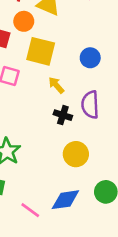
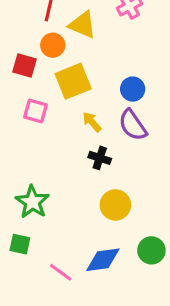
yellow square: (41, 51) -> (73, 81), turned -36
purple semicircle: (90, 105) -> (133, 125), moved, turned -32

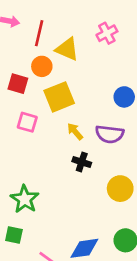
blue circle: (133, 89) -> (124, 97), moved
purple semicircle: (133, 125) -> (110, 134), turned -48
yellow circle: (115, 205) -> (120, 189), moved

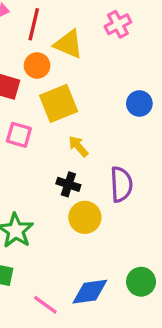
purple semicircle: (110, 134) -> (121, 184), moved, turned -100
black cross: (82, 162) -> (68, 184), moved
yellow circle: (120, 189) -> (85, 217), moved

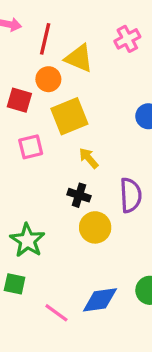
pink square: (19, 135) -> (31, 147), turned -30

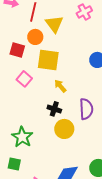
yellow triangle: (79, 58) -> (54, 24), turned 30
yellow square: (69, 116) -> (48, 60), turned 30
pink square: (31, 147) -> (24, 79), turned -35

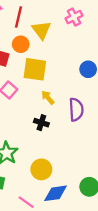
purple semicircle: (86, 109) -> (76, 110), moved
yellow circle: (64, 129) -> (41, 169), moved

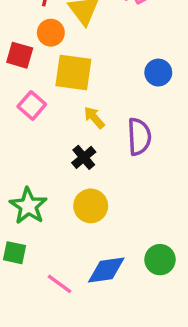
black cross: (41, 123) -> (84, 157), turned 32
yellow circle: (41, 169) -> (91, 206), moved

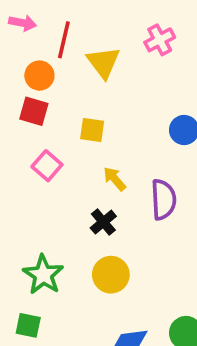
orange circle: (51, 33) -> (39, 76), moved
yellow square: (73, 73) -> (92, 130), size x0.6

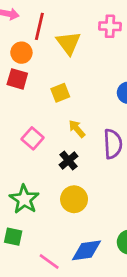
pink cross: (160, 40) -> (110, 26), turned 30
yellow square: (92, 130) -> (60, 93), turned -30
pink square: (47, 166) -> (33, 138), moved

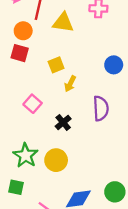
yellow triangle: (68, 43) -> (63, 23), turned -45
yellow arrow: (77, 129) -> (70, 84), moved, turned -112
yellow circle: (74, 199) -> (56, 160), moved

